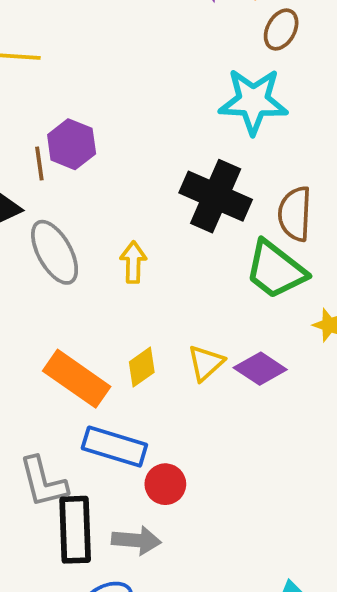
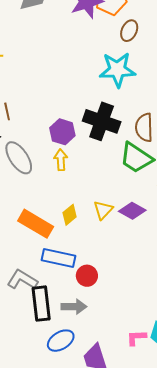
purple hexagon: (72, 144) -> (62, 132), moved
gray L-shape: (43, 482) -> (22, 280), turned 140

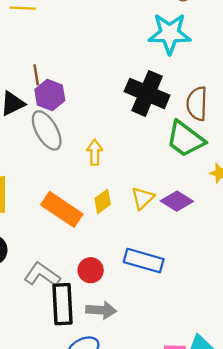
purple hexagon: (62, 132) -> (50, 95), moved
yellow arrow: (61, 160) -> (95, 152), moved
blue rectangle: (58, 258) -> (144, 261), moved
red circle: (87, 276) -> (91, 270), moved

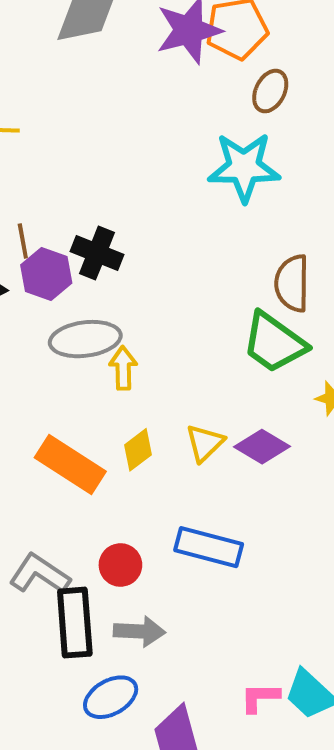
black cross: (147, 93) -> (97, 253), moved, size x0.7
gray ellipse: (47, 130) -> (85, 339), moved, turned -66

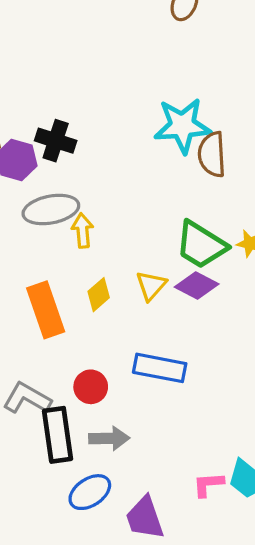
cyan star: (244, 167) -> (182, 126), moved
green trapezoid: (274, 343) -> (201, 245), moved
orange rectangle: (70, 465) -> (46, 310), turned 42

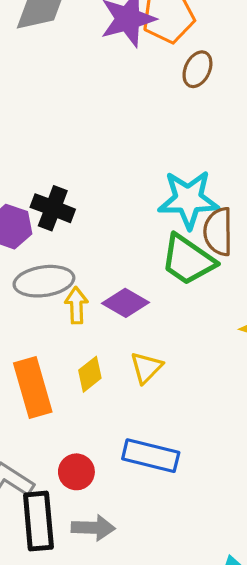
green trapezoid: (201, 245) -> (188, 260), moved
purple diamond: (197, 286) -> (125, 303), moved

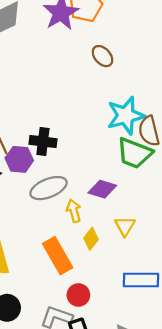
brown ellipse: (197, 69) -> (102, 56), moved, turned -55
yellow arrow: (76, 305) -> (74, 211), moved
red circle: (76, 472) -> (78, 295), moved

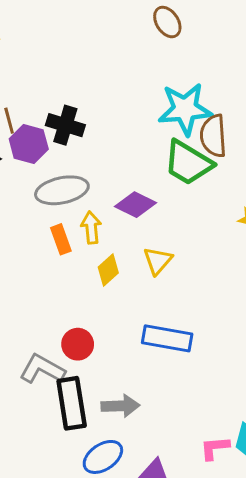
orange rectangle: (58, 256) -> (61, 239), moved, size x0.6

